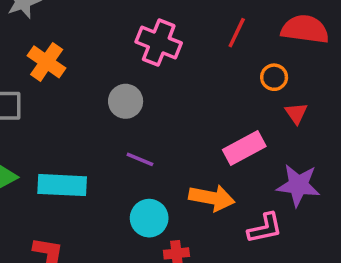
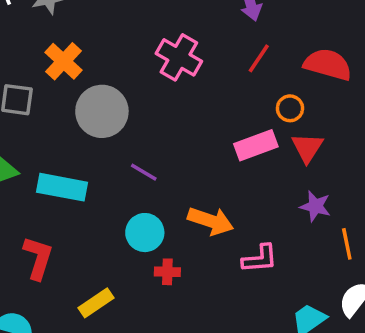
gray circle: (126, 101) -> (102, 111), moved, size x1.5
red triangle: (296, 113) -> (307, 148), size x1.4
pink rectangle: (244, 148) -> (256, 145), moved
purple star: (298, 185) -> (315, 206), moved, size x0.7

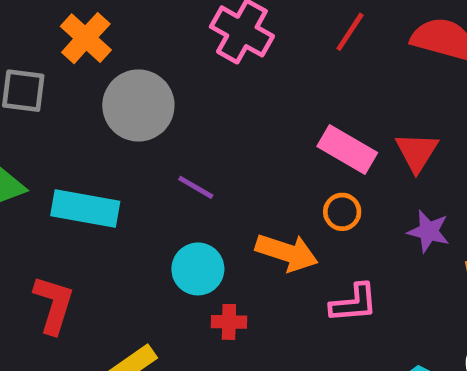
orange circle: (290, 108) -> (342, 212), moved
pink rectangle: (256, 145) -> (347, 149), turned 51

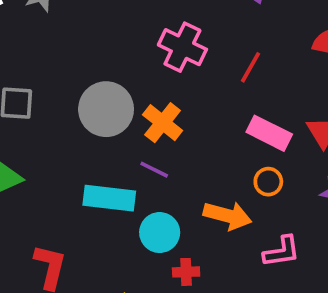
red line: (350, 32) -> (251, 67), moved
orange cross: (86, 38) -> (163, 123), moved
cyan rectangle: (85, 209) -> (109, 198), moved

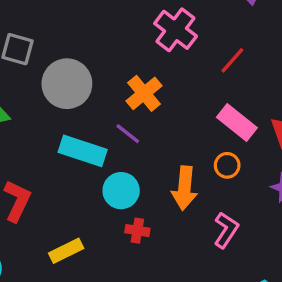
gray circle: (106, 109) -> (67, 84), moved
orange arrow: (227, 216) -> (185, 188), turned 69
pink L-shape: (282, 252) -> (226, 230), turned -60

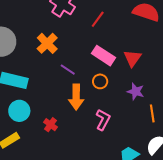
purple line: (128, 134) -> (68, 70), moved
cyan circle: (121, 191) -> (19, 111), moved
red cross: (137, 231) -> (51, 125), turned 32

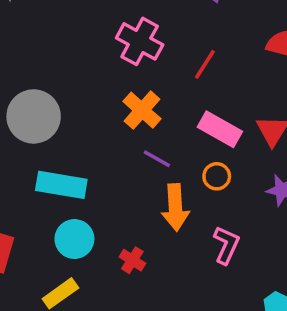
orange cross: (47, 43) -> (142, 110), moved

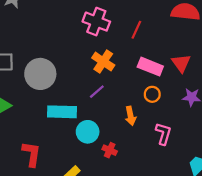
purple line: (157, 159) -> (97, 92), moved, turned -63
orange arrow: (175, 207) -> (131, 116), size x0.7
cyan circle: (74, 239) -> (88, 132), moved

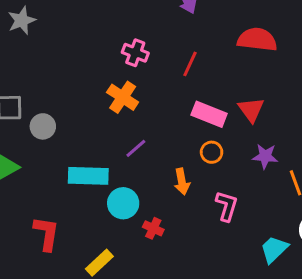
pink cross: (96, 22) -> (135, 53), size x0.7
orange cross: (103, 62) -> (123, 97), moved
gray circle: (40, 74) -> (43, 126), moved, size x0.6

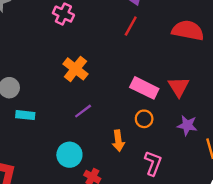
pink cross: (135, 53) -> (63, 14), moved
red line: (190, 64) -> (131, 26), moved
cyan rectangle: (88, 176) -> (25, 115), moved, size x0.6

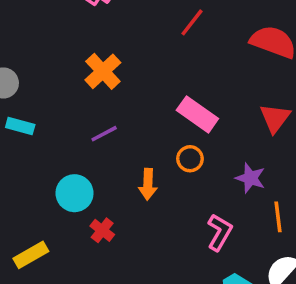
red triangle: (179, 87) -> (275, 118), moved
pink L-shape: (153, 163) -> (220, 232), moved

